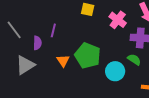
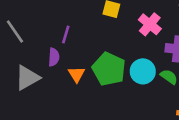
purple semicircle: (37, 43) -> (54, 57), moved
cyan circle: (115, 71) -> (143, 71), moved

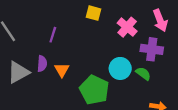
purple semicircle: (54, 57) -> (42, 64), moved
green pentagon: (109, 69) -> (94, 90), moved

